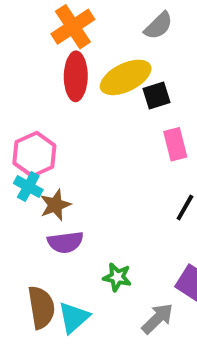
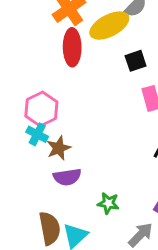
yellow ellipse: (126, 77) -> (109, 26), moved

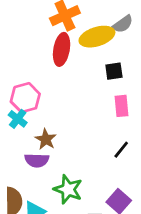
brown star: (59, 148) -> (46, 139), moved, turned -30
green star: (108, 203) -> (68, 189), size x1.5

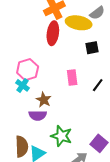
yellow ellipse: (97, 37) -> (79, 23), turned 30
pink rectangle: (121, 106) -> (72, 78), moved
black line: (121, 150) -> (98, 85), moved

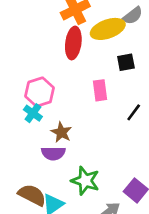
yellow ellipse: (79, 23) -> (108, 29), turned -30
pink rectangle: (72, 78) -> (100, 90), moved
brown semicircle: (22, 146) -> (32, 195), turned -60

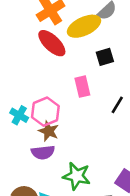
red ellipse: (73, 43) -> (52, 43), turned -48
pink hexagon: (40, 92) -> (45, 112), moved

